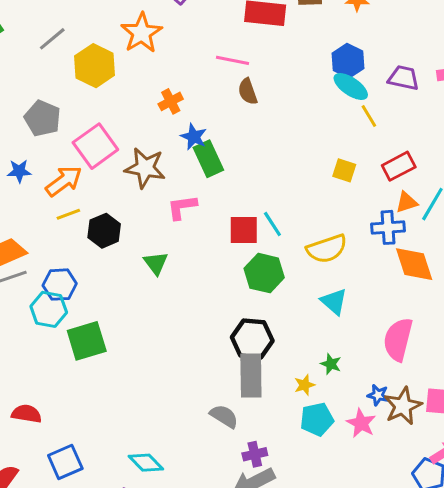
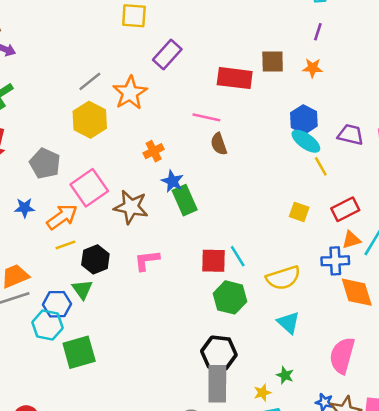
gray line: (52, 39) -> (90, 81), moved
pink L-shape: (182, 207) -> (147, 260), moved
green triangle: (156, 263) -> (82, 289), moved

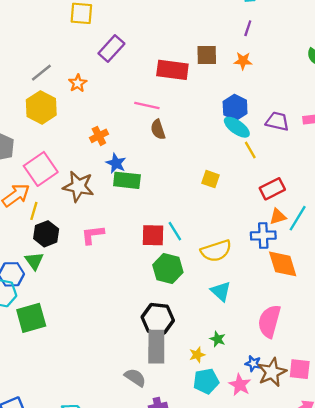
orange star: (130, 93) -> (78, 83), size x0.6
green rectangle: (185, 200) -> (127, 180), turned -60
yellow square: (299, 212) -> (211, 179), moved
yellow line: (65, 245) -> (34, 211), moved, turned -54

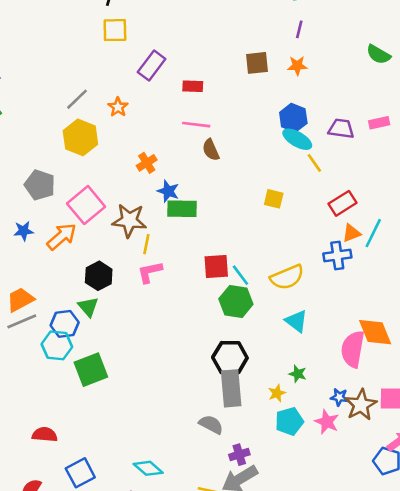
red rectangle: (172, 70) -> (193, 86), moved, size x0.6
yellow line: (34, 211) -> (146, 244), moved
cyan line: (175, 231) -> (240, 275), moved
orange diamond: (283, 264) -> (375, 332), moved

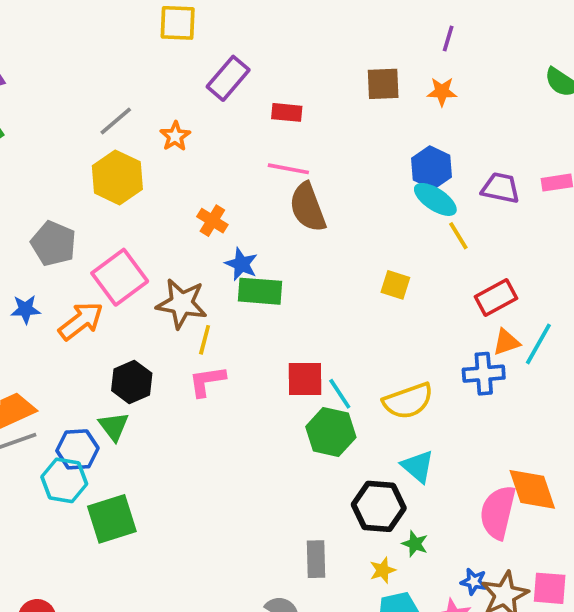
brown semicircle: (211, 150) -> (308, 207), size x1.5
orange cross: (147, 163) -> (212, 221), turned -30
black hexagon: (230, 358) -> (379, 506), moved
gray rectangle: (231, 388) -> (316, 559), size x0.7

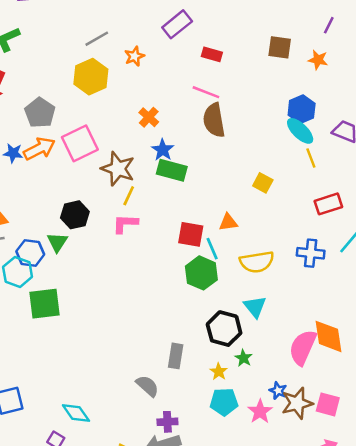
orange arrow: (81, 321) -> (39, 149), moved
orange triangle: (506, 342) -> (228, 222), moved
yellow star: (383, 570) -> (219, 372), turned -30

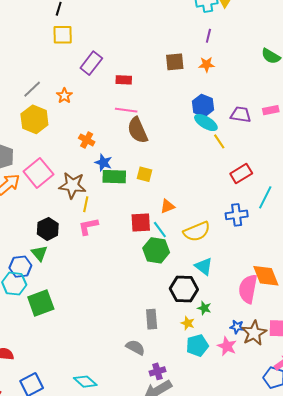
yellow square: (263, 183) -> (145, 174), moved

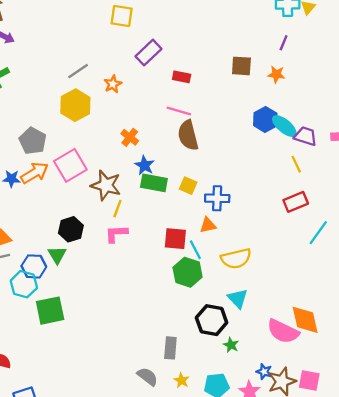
cyan ellipse: (206, 123) -> (284, 126), moved
yellow line: (219, 141) -> (296, 164), moved
blue cross: (237, 215) -> (217, 198), moved
pink semicircle: (248, 289) -> (283, 331), turned -84
yellow star: (188, 323) -> (181, 380), moved

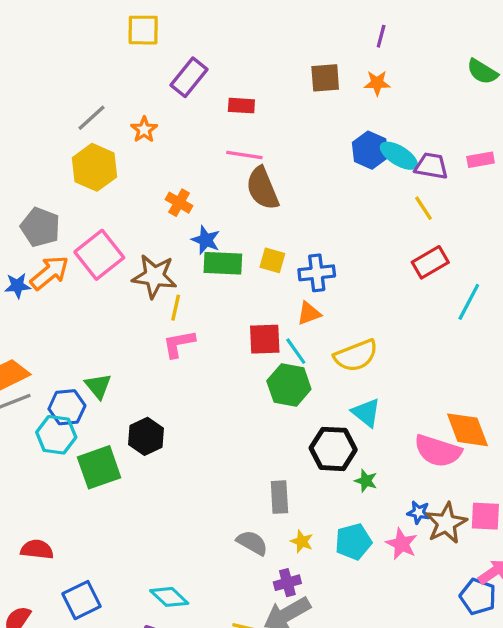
black hexagon: (71, 229) -> (146, 436), moved

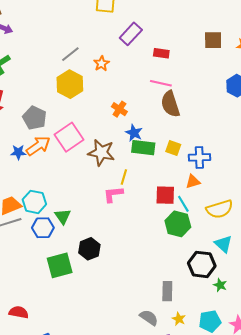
yellow line: (176, 308) -> (124, 177), moved
cyan hexagon: (56, 435) -> (34, 202), moved

